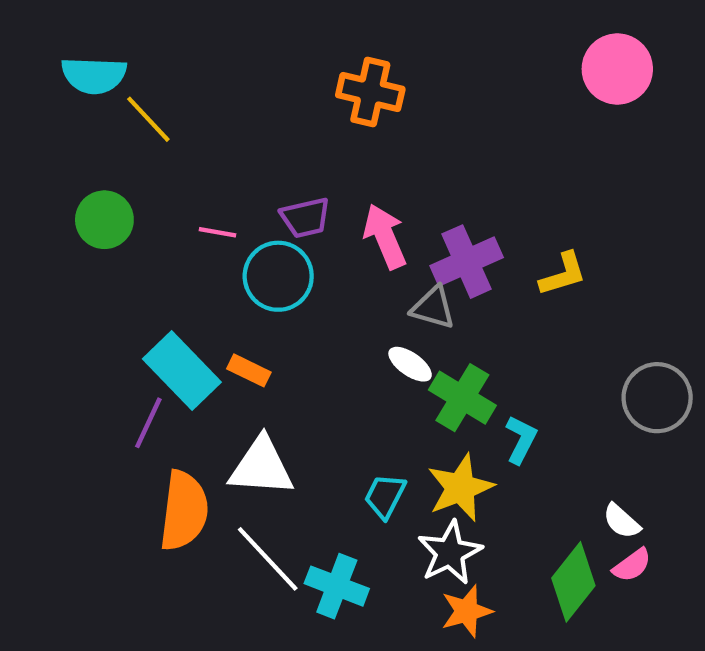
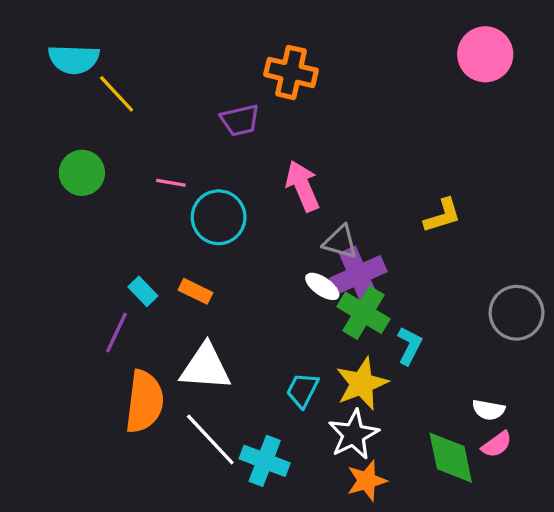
purple trapezoid: (305, 218) -> (240, 120), moved
purple cross: (467, 262) -> (358, 275), moved
cyan rectangle: (182, 370) -> (143, 291), size x0.5
white semicircle: (622, 521) -> (489, 410), turned -32
green diamond: (573, 582) -> (451, 458), turned -50

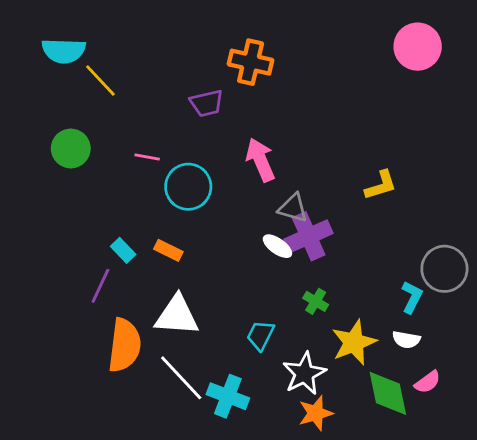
green cross: (363, 313) -> (316, 301), moved, size x0.6
cyan L-shape: (410, 346) -> (412, 297), moved
yellow star: (362, 384) -> (354, 342), moved
white semicircle: (489, 410) -> (406, 340), moved

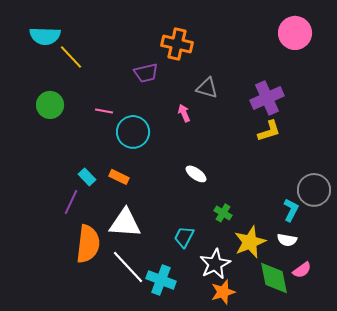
pink arrow: (260, 160) -> (184, 113), size x0.6
gray triangle: (293, 208) -> (207, 88), moved
purple cross: (309, 236) -> (267, 98), moved

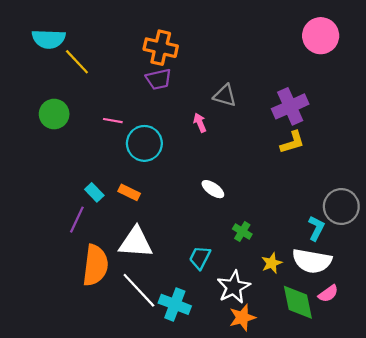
orange cross: (177, 44) -> (161, 48), moved
white semicircle: (287, 240) -> (312, 261), size x1.8
yellow star: (250, 242) -> (272, 263), size x0.6

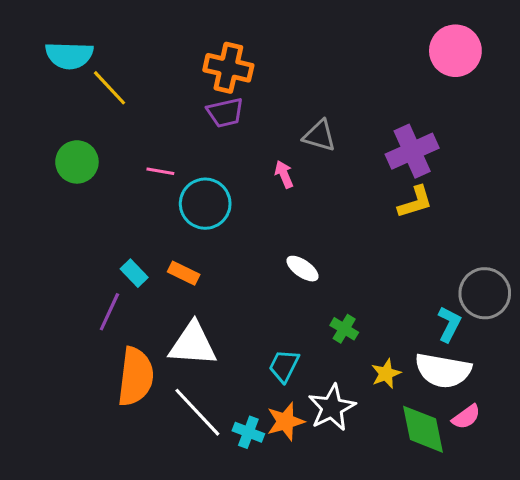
cyan cross: (175, 304) -> (248, 432), size x0.7
orange star: (242, 317) -> (285, 421), moved

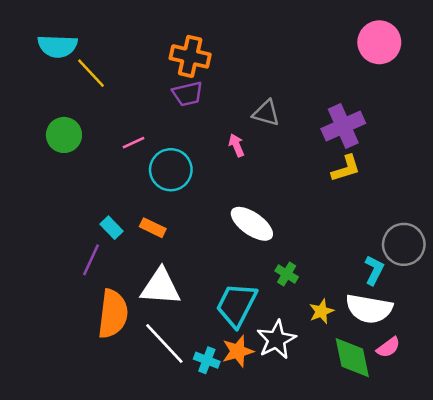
pink line: (160, 171) -> (133, 143), turned -35
white ellipse: (302, 269) -> (252, 224), size x1.6
cyan trapezoid: (284, 366) -> (236, 305), size x1.6

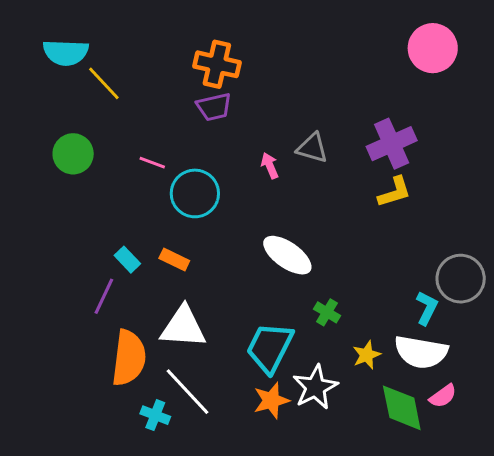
gray triangle: (266, 113) -> (312, 148), moved
pink line: (133, 143) -> (152, 163), turned 45
cyan cross: (207, 360) -> (155, 415), moved

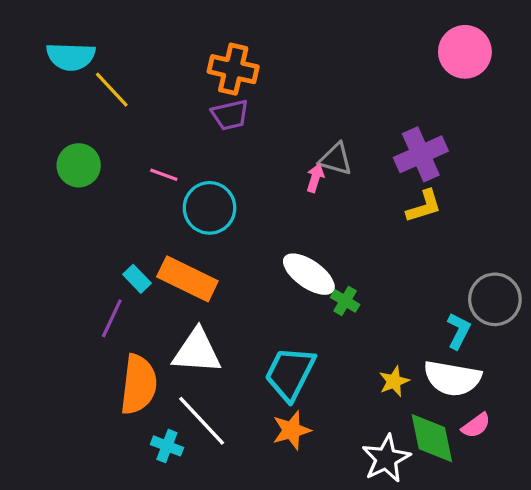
pink arrow: (270, 166) -> (315, 178), moved, turned 40
orange rectangle: (174, 260) -> (187, 279), size x1.8
green cross: (327, 312) -> (345, 301), moved
white star: (315, 387) -> (386, 459), moved

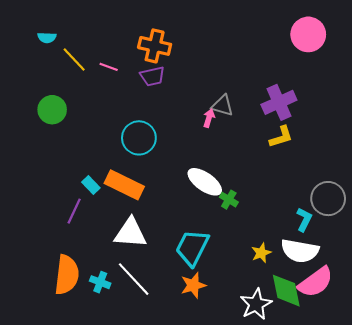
cyan semicircle: (71, 57) -> (47, 38), size x0.6
pink line: (164, 175) -> (109, 67), moved
orange semicircle: (139, 384) -> (67, 275), moved
pink semicircle: (476, 425) -> (316, 282), size x1.8
cyan cross: (167, 446) -> (100, 282), moved

